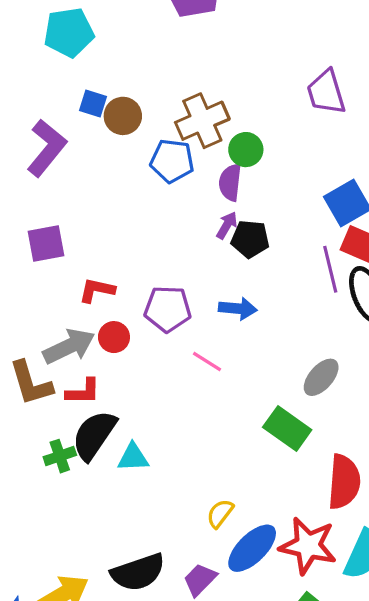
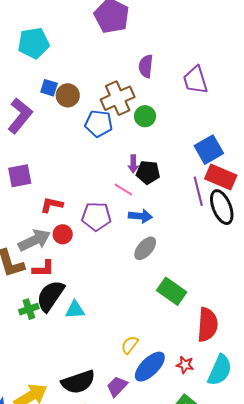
purple semicircle: (230, 182) -> (146, 66), moved
purple arrow: (227, 225) -> (133, 164), turned 150
pink line: (207, 362) -> (123, 189), moved
gray ellipse: (321, 377) -> (145, 248), moved
red star: (308, 546) -> (185, 365), size x0.5

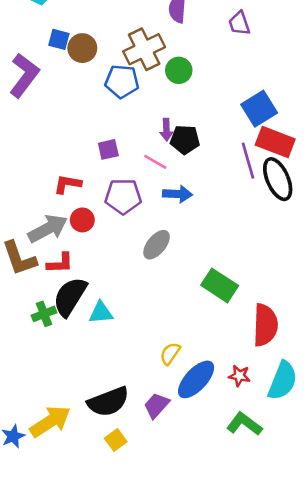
purple trapezoid: (195, 80) -> (239, 23), size x0.7
purple square: (20, 176) -> (108, 149), moved, size x0.7
gray ellipse: (145, 248) -> (156, 245), moved

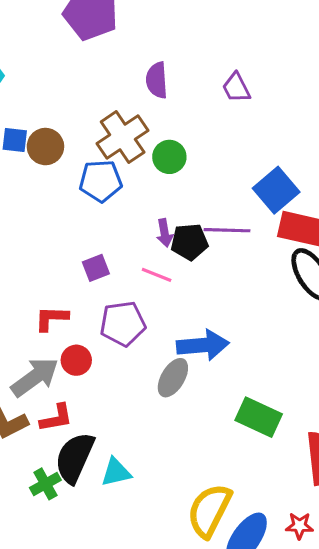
purple line: (248, 161) -> (227, 230), moved, turned -64
blue arrow: (178, 194) -> (203, 345), moved, size x1.4
yellow semicircle: (170, 353) -> (209, 511), size x1.8

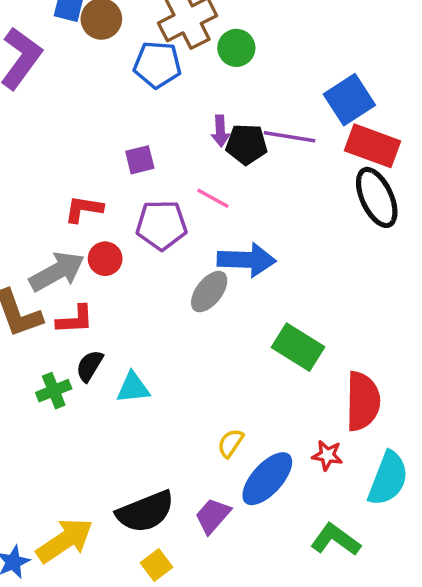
pink line: (157, 275) -> (213, 198), moved
black semicircle: (75, 458) -> (90, 366), size x0.6
yellow semicircle: (209, 511) -> (230, 443), size x0.5
red star: (299, 526) -> (327, 455), moved

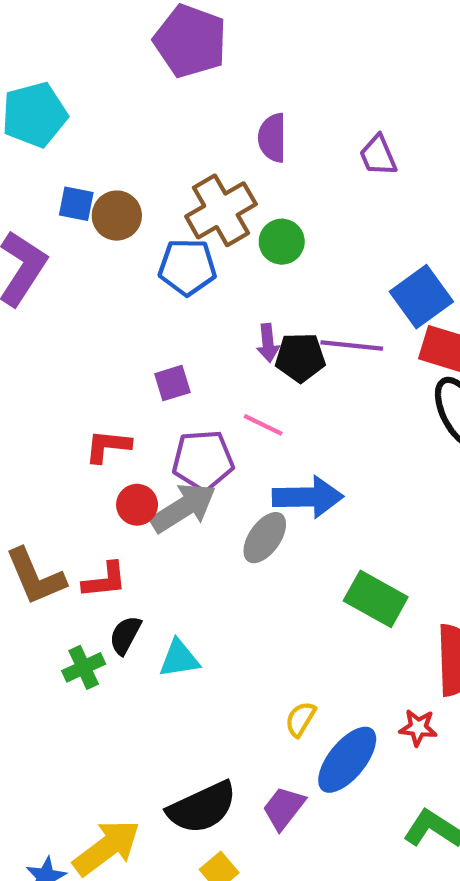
gray arrow: (57, 272) -> (183, 508), moved

